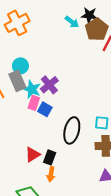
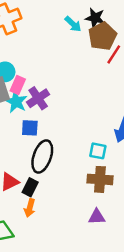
pink rectangle: (34, 103) -> (18, 85), moved
blue square: (45, 109) -> (30, 128), turned -32
black ellipse: (72, 130) -> (42, 156), moved

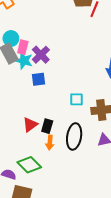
cyan square: (98, 151) -> (76, 99), moved
black ellipse: (42, 156) -> (74, 136), moved

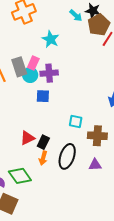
cyan circle: (11, 38) -> (30, 75), moved
purple cross: (41, 55) -> (49, 73), turned 30
cyan star: (24, 61) -> (51, 39), moved

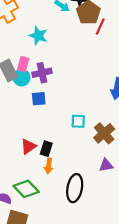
brown cross: (97, 136) -> (104, 133), turned -36
black ellipse: (67, 156) -> (75, 188), moved

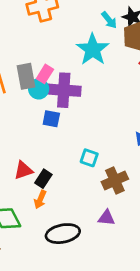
cyan star: (38, 36) -> (93, 49), moved, size x1.4
purple cross: (42, 73) -> (64, 90), size x1.4
black ellipse: (75, 188) -> (63, 234), turned 52

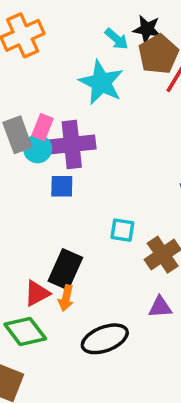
red triangle: (23, 170) -> (37, 293), moved
black rectangle: (43, 179) -> (65, 269), size x1.5

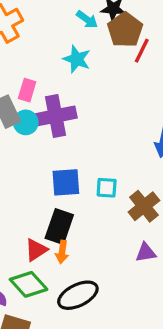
cyan star: (101, 82) -> (77, 59), size x0.7
pink rectangle: (43, 127) -> (27, 90), moved
blue square: (62, 186) -> (66, 182), moved, size x1.4
black ellipse: (105, 339) -> (78, 295), moved

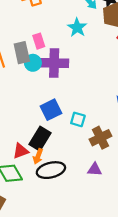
pink rectangle: (27, 90) -> (39, 41), turned -48
blue square: (66, 182) -> (51, 110), turned -35
black ellipse: (78, 295) -> (51, 170), moved

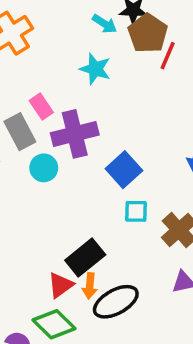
cyan circle: (33, 63) -> (44, 168), moved
blue square: (51, 110) -> (124, 170), moved
black rectangle: (40, 139) -> (85, 258), turned 35

